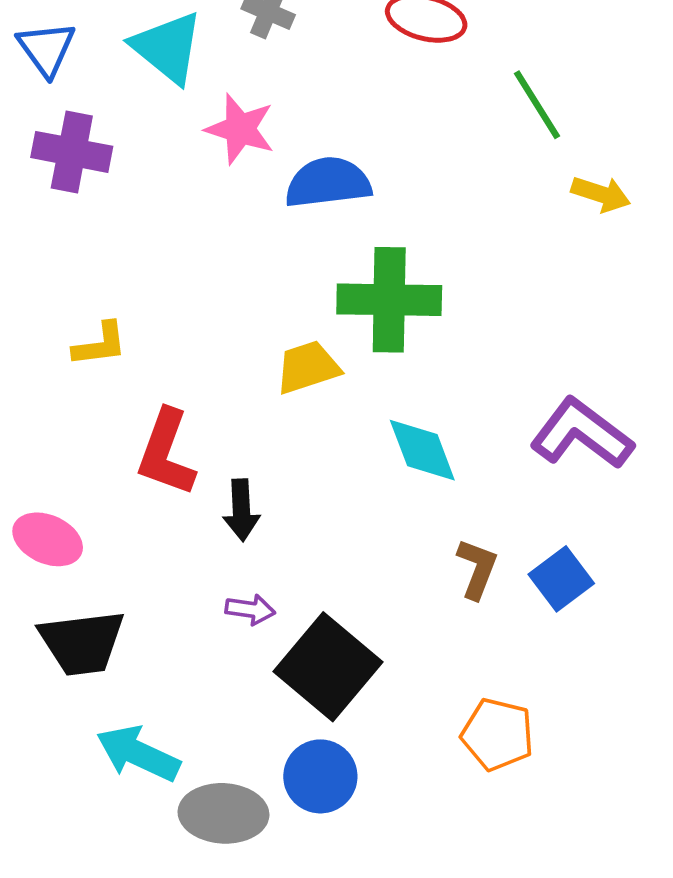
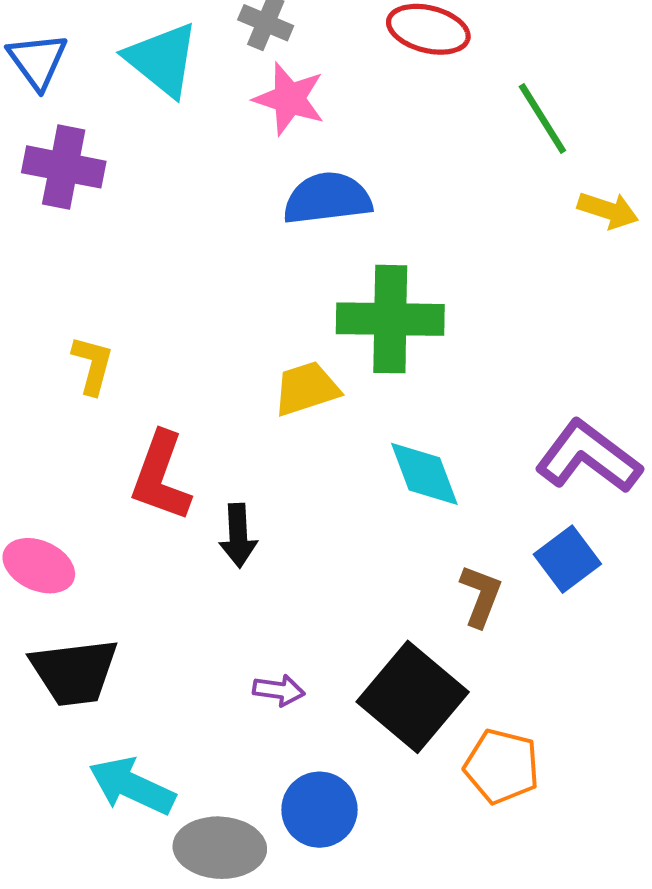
pink star: (240, 129) -> (289, 99), moved
yellow L-shape: (100, 344) -> (93, 365), turned -68
blue square: (561, 579) -> (567, 559), moved
purple arrow: (250, 609) -> (279, 690), moved
black square: (328, 667) -> (413, 697), moved

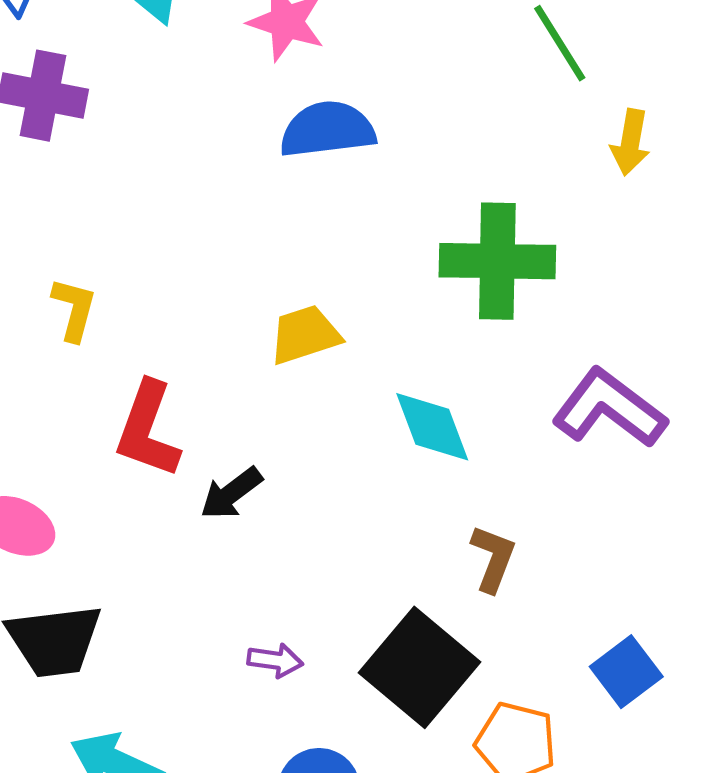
yellow arrow: (608, 210) -> (630, 142), turned 82
green cross: (390, 319) -> (497, 261), moved
black arrow: (238, 536) -> (231, 493), turned 56
blue square: (567, 559) -> (626, 672), moved

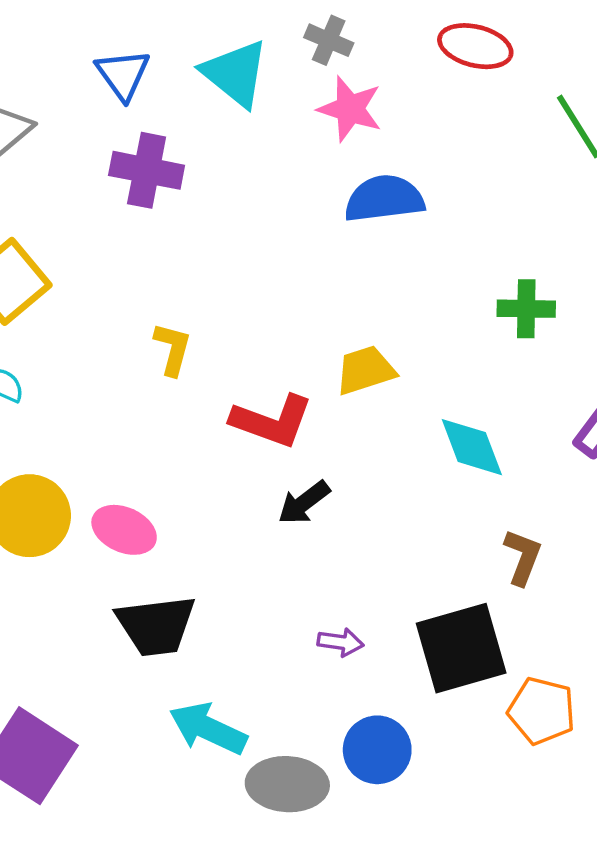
green cross: (497, 261) -> (526, 309), size x0.6
red L-shape: (148, 430) -> (272, 421), moved, turned -90
black square: (419, 667) -> (461, 648), turned 34

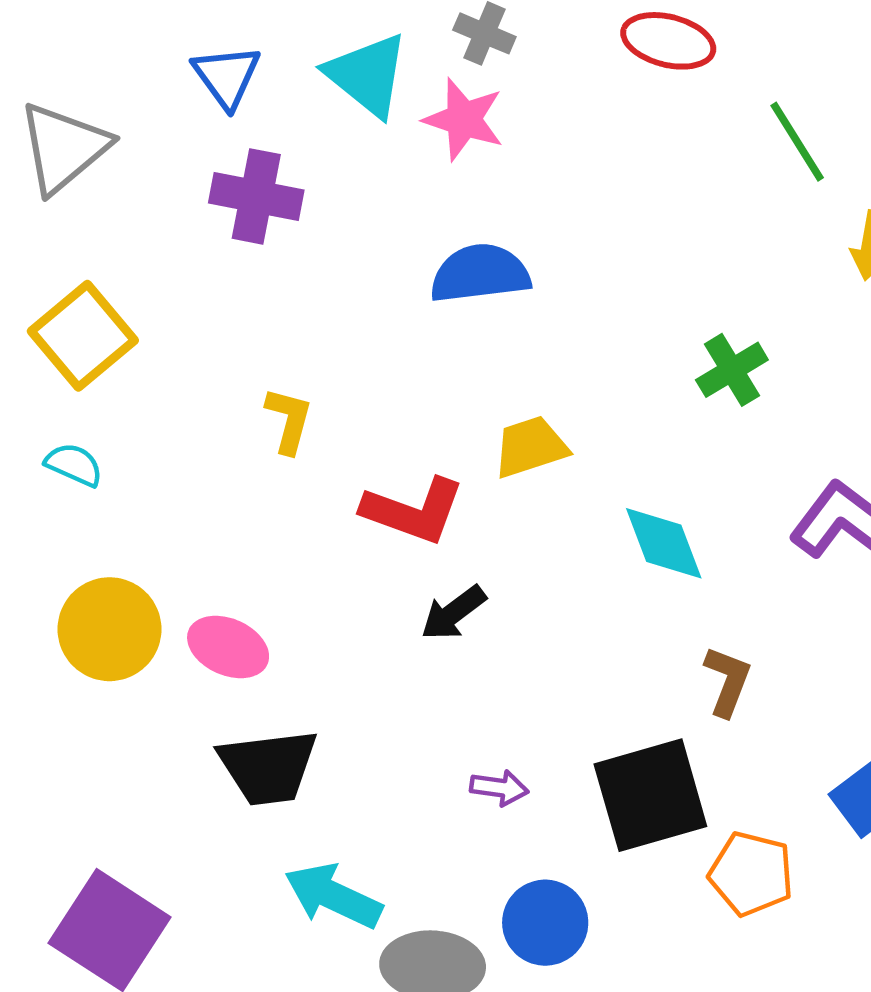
pink star: (350, 109) -> (464, 119), moved
blue semicircle: (384, 199) -> (480, 274), moved
green cross: (526, 309) -> (732, 370), turned -32

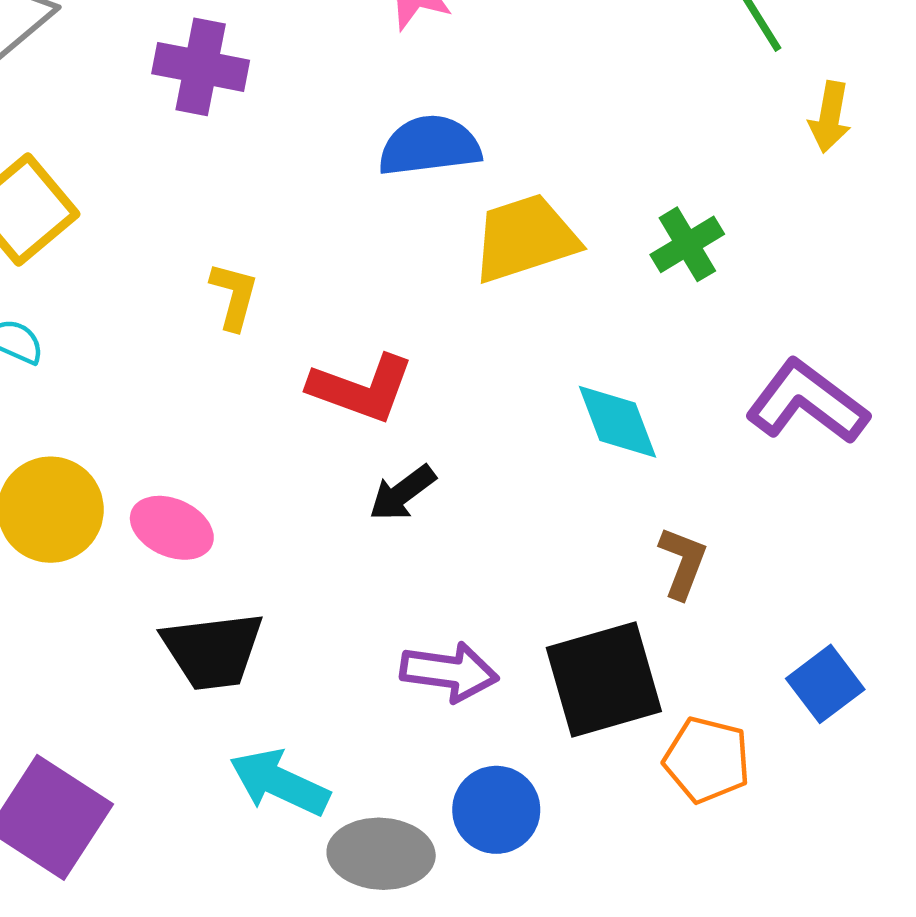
yellow trapezoid: (530, 447) -> (525, 238), moved, size x1.4
purple arrow: (499, 788) -> (449, 672), size x1.6

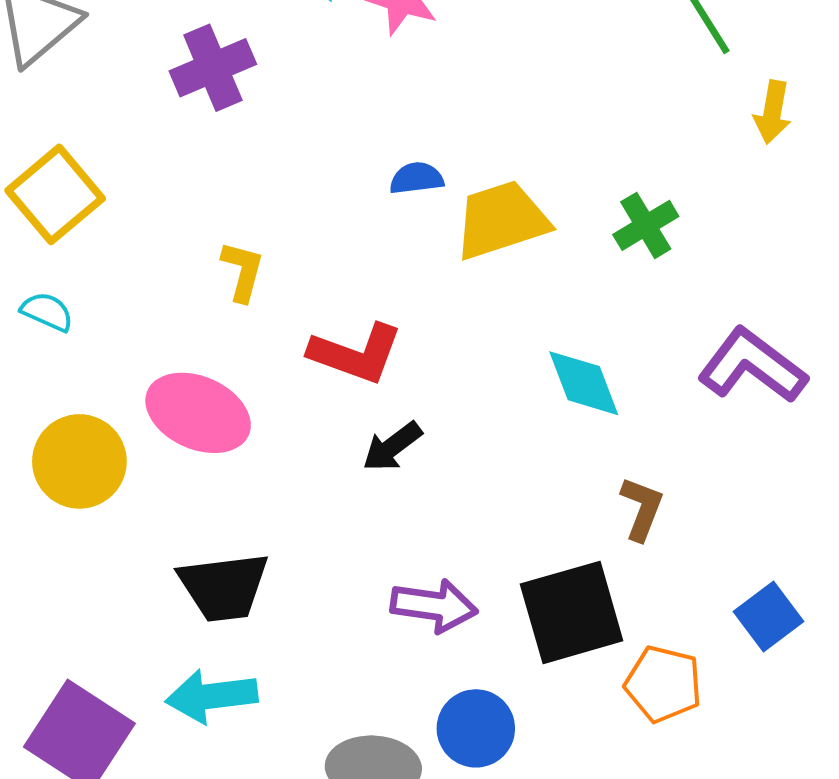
purple cross: (201, 67) -> (213, 68), turned -34
blue semicircle: (430, 146) -> (417, 178), moved, size x0.6
pink ellipse: (172, 528) -> (198, 413), moved, size x1.4
cyan arrow: (279, 782) -> (212, 696), moved, turned -32

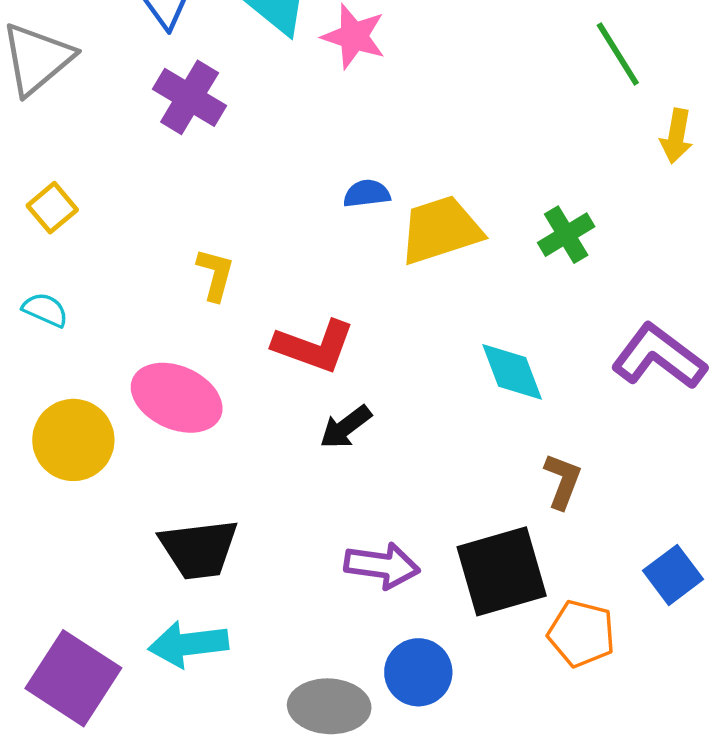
purple cross: (213, 68) -> (190, 97), turned -36
yellow square: (55, 194) -> (52, 208), size x0.6

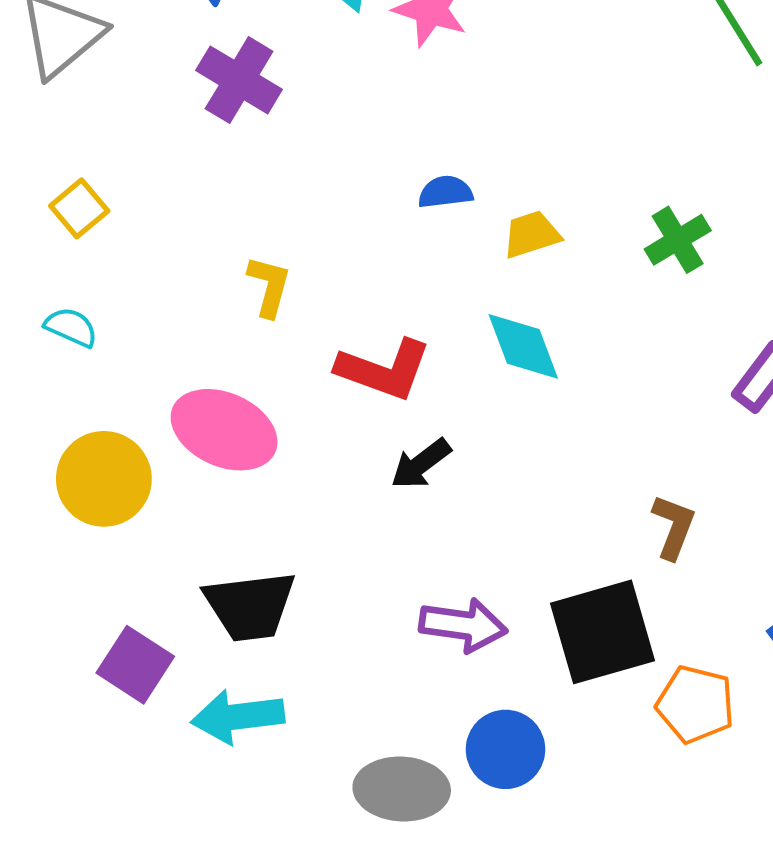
yellow trapezoid: (441, 230) -> (531, 234), size x0.6
cyan diamond: (512, 372) -> (523, 346), moved
purple square: (73, 678) -> (135, 665), moved, size x0.7

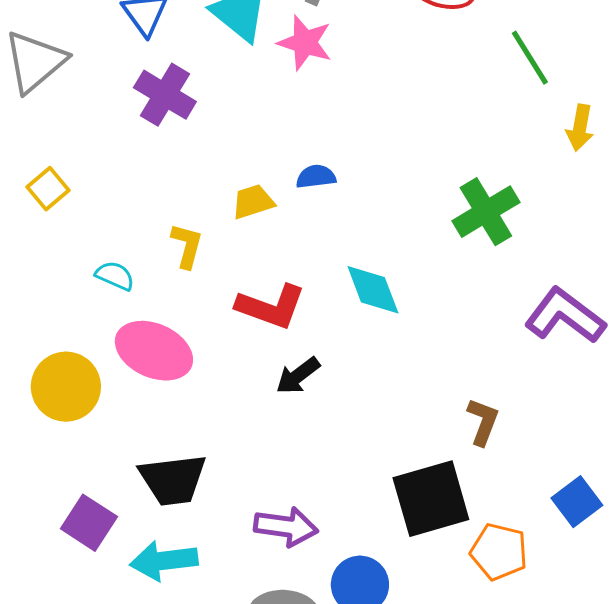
yellow trapezoid: (531, 234) -> (253, 202), moved
green cross: (678, 240) -> (486, 212), size x1.4
cyan semicircle: (71, 327) -> (115, 276), moved
purple arrow: (463, 625) -> (286, 527), moved

